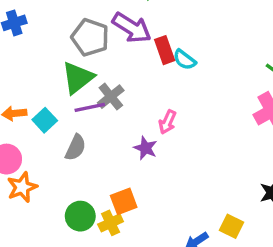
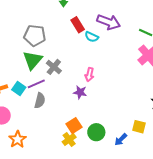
purple arrow: (132, 28) -> (109, 22), moved
red rectangle: (165, 50) -> (78, 25), moved
purple line: (90, 107) -> (36, 84), moved
orange star: (22, 187) -> (17, 139), moved
green circle: (80, 216) -> (96, 132), moved

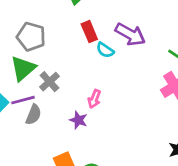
gray semicircle: (40, 100) -> (33, 115), moved

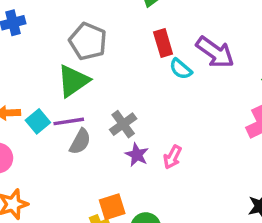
gray cross: (49, 82) -> (123, 124), moved
pink arrow: (94, 99) -> (173, 157), moved

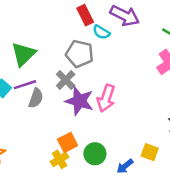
gray pentagon: (88, 41) -> (80, 54), moved
purple star: (137, 155) -> (79, 101), size x1.6
pink arrow: (173, 157) -> (106, 98), size x1.5

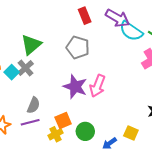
cyan semicircle: (101, 32) -> (131, 31), moved, size x1.6
gray cross: (66, 80) -> (25, 68), moved
purple line: (25, 85) -> (30, 122), moved
gray semicircle: (36, 98) -> (34, 105), moved

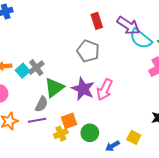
green triangle: (31, 45) -> (54, 88), moved

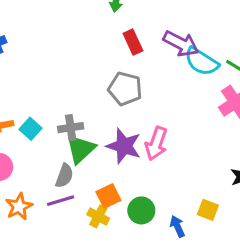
gray cross: (36, 68) -> (71, 128), moved, turned 35
yellow cross: (61, 134) -> (98, 216), turned -32
blue arrow: (112, 146) -> (177, 226), turned 104

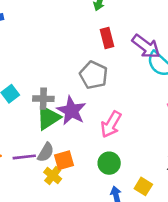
purple star: (124, 146) -> (71, 111), moved
gray semicircle: (64, 176) -> (46, 152), moved
green circle: (141, 210) -> (109, 163), moved

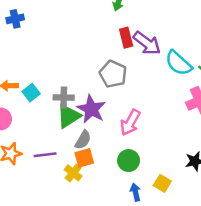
purple arrow: (146, 46) -> (147, 43), moved
gray semicircle: (46, 152) -> (83, 140), moved

